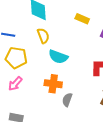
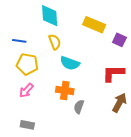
yellow rectangle: (82, 19) -> (94, 25), size x1.5

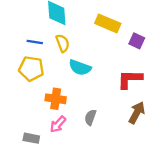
blue line: (19, 41) -> (35, 42), moved
pink arrow: (26, 90) -> (58, 124), moved
orange cross: (65, 90) -> (56, 99), moved

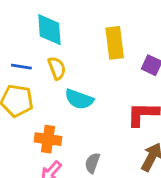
yellow rectangle: (108, 23) -> (115, 43), turned 60

